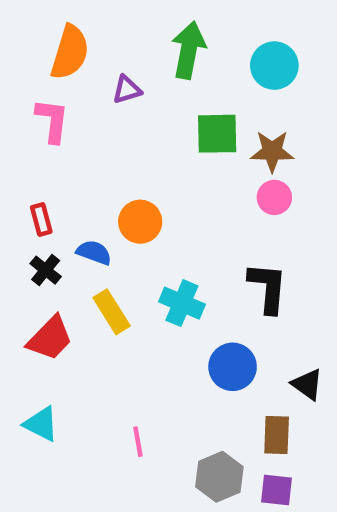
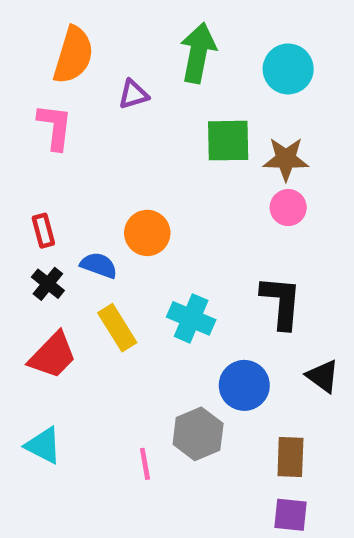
black triangle: (307, 384) -> (323, 376), moved
gray hexagon: (219, 477) -> (198, 434), moved

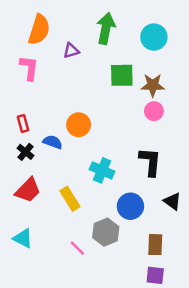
yellow rectangle: (117, 328) -> (70, 199), moved
pink line: (145, 464) -> (77, 248), turned -35

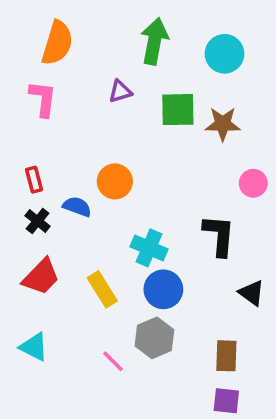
purple triangle: (71, 51) -> (120, 92), moved
pink circle: (154, 111) -> (253, 183), moved
blue circle: (130, 206) -> (163, 289), moved

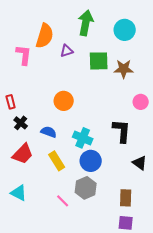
orange semicircle: (57, 43) -> (45, 36), moved
red rectangle: (34, 180) -> (11, 102), moved
blue semicircle: (77, 207) -> (49, 132), moved

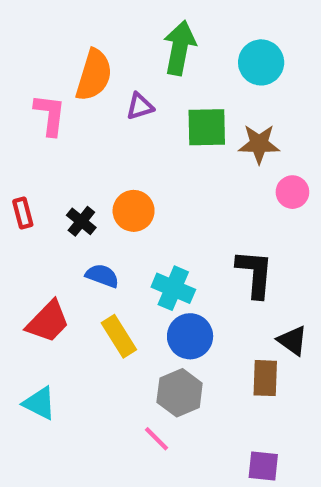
pink circle: (141, 102) -> (292, 192), moved
black cross: (21, 123) -> (81, 221), moved
brown rectangle: (126, 198) -> (265, 378), moved
pink line: (63, 201) -> (157, 439), moved

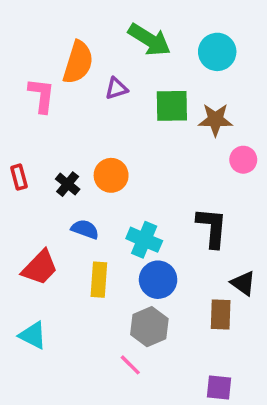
green arrow: (180, 48) -> (149, 40), turned 111
yellow rectangle: (119, 336) -> (99, 280), turned 36

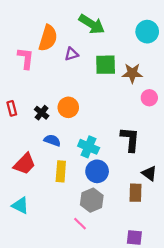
cyan circle: (217, 52) -> (147, 32), moved

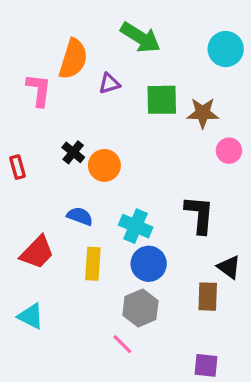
black cross: (42, 113) -> (73, 152), moved

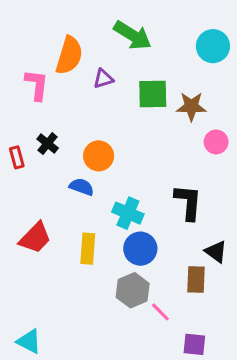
black cross: (73, 152) -> (48, 144), moved
blue semicircle: (80, 216) -> (82, 187), moved
cyan triangle: (31, 316) -> (29, 341), moved
pink line: (122, 344) -> (160, 312), moved

